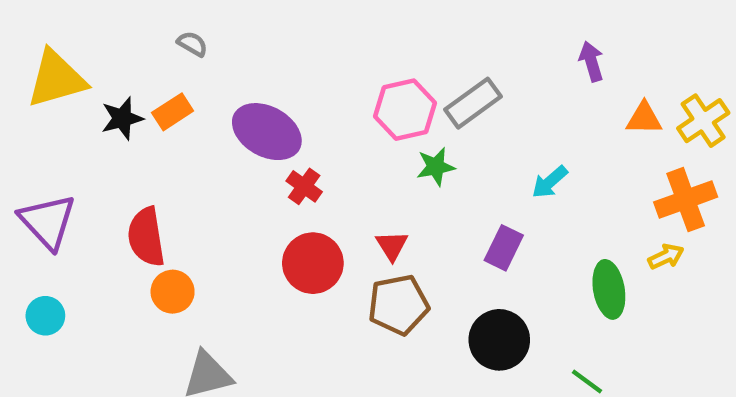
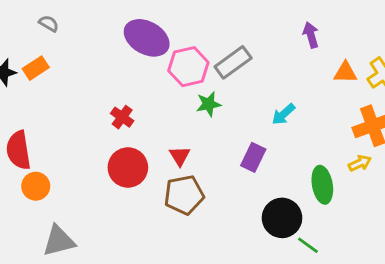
purple ellipse: (267, 132) -> (147, 38), moved
black circle: (499, 340) -> (282, 218), moved

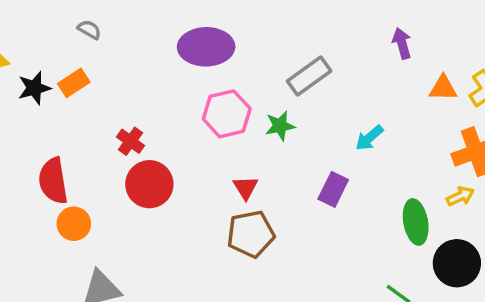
purple ellipse: (147, 38) -> (206, 47), turned -30
pink hexagon: (188, 67) -> (227, 114), moved
red cross: (122, 117) -> (130, 141), moved
red circle: (128, 167) -> (149, 184), moved
black circle: (282, 218) -> (457, 263), moved

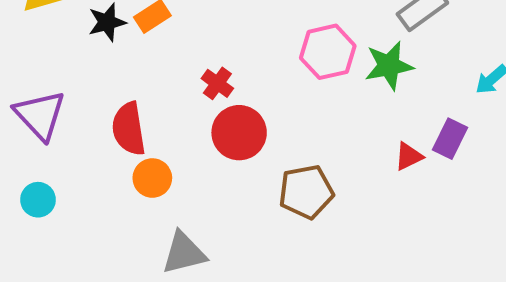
green star: (280, 126) -> (389, 66), size x1.4
red triangle: (246, 188) -> (409, 156), moved, turned 36
brown pentagon: (251, 234) -> (306, 192), moved

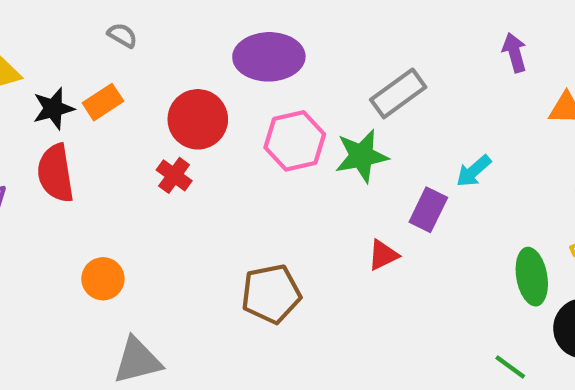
red semicircle: (129, 129) -> (56, 173), moved
red circle: (239, 133) -> (198, 119), moved
purple rectangle: (450, 139) -> (428, 210), moved

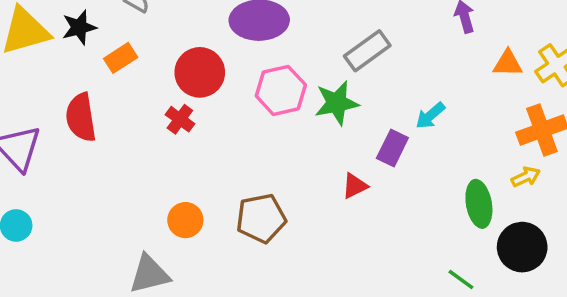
black star: (53, 109) -> (79, 27), moved
orange circle: (103, 279) -> (185, 220), moved

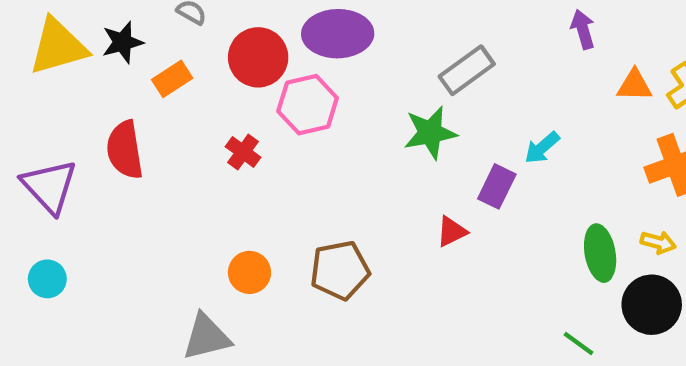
red circle: (200, 72) -> (258, 57), moved
pink hexagon: (281, 90) -> (308, 105), moved
yellow arrow: (526, 177) -> (658, 242), moved, turned 40

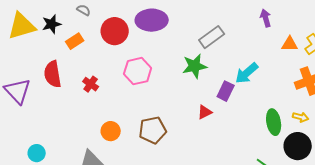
pink hexagon: (308, 105) -> (138, 71), moved
cyan arrow: (542, 148) -> (247, 73), size x1.4
red cross: (243, 152) -> (91, 84), moved
cyan circle: (47, 279) -> (37, 153), moved

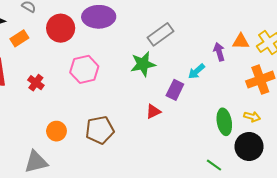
purple arrow: (266, 18) -> (219, 52), moved
cyan arrow: (247, 73) -> (197, 71), size x0.7

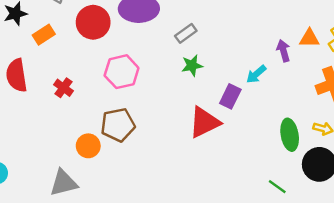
gray rectangle: (160, 34) -> (186, 33), moved, size x0.7
green star: (143, 64) -> (192, 66), size x0.7
red triangle: (153, 112) -> (204, 122), size x1.8
brown pentagon: (100, 130) -> (118, 125), moved

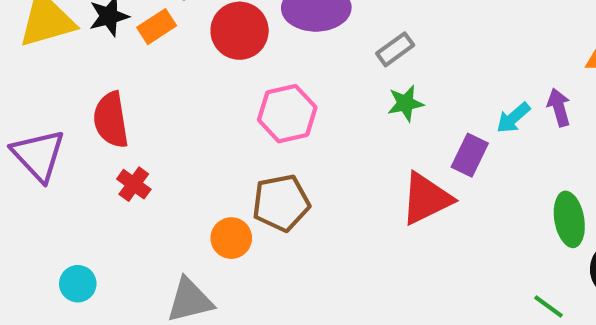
orange rectangle: (44, 35) -> (157, 27), moved
purple arrow: (283, 51) -> (559, 107), moved
red cross: (63, 88) -> (134, 184), moved

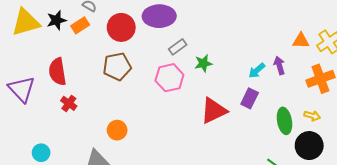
gray rectangle: (395, 49) -> (178, 47), moved
pink hexagon: (287, 114) -> (169, 78), moved
purple rectangle: (470, 155) -> (250, 98), moved
brown pentagon: (281, 203) -> (117, 66), moved

